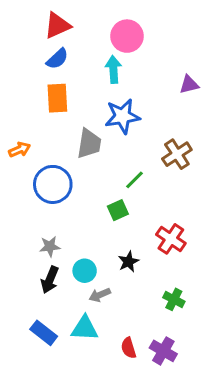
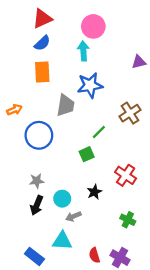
blue rectangle: (44, 333) -> (34, 256), moved

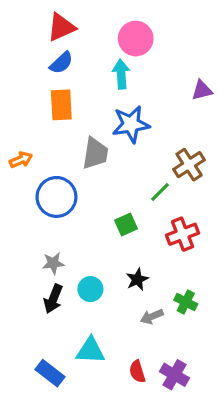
green line: (99, 132) -> (160, 192), moved
red cross: (126, 175) -> (183, 234), moved, turned 35
gray arrow: (73, 216) -> (152, 317), moved
green cross: (128, 220) -> (186, 302), moved

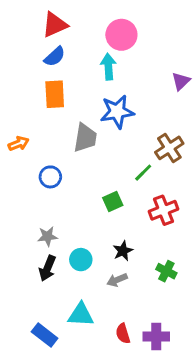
purple triangle: (202, 90) -> (181, 81), turned -30
blue circle: (56, 197) -> (50, 177), size x0.6
gray arrow: (152, 317) -> (117, 280), moved
purple cross: (174, 375) -> (156, 336), turned -30

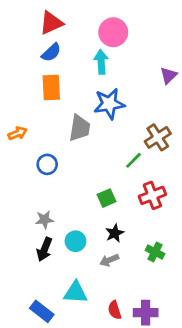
green square: (113, 202) -> (107, 198), moved

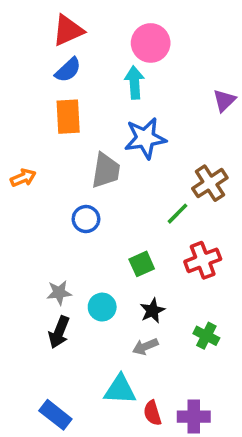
blue circle: (47, 164) -> (86, 219), moved
cyan circle: (75, 241) -> (102, 307), moved
cyan triangle: (75, 292) -> (120, 390), moved

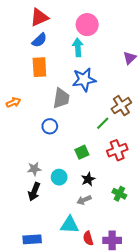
blue rectangle: (55, 415) -> (32, 239), turned -42

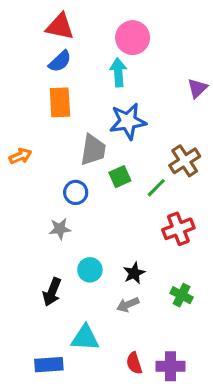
red triangle: (39, 17) -> (60, 27), turned 36
green square: (82, 152) -> (120, 177), moved
gray star: (34, 169) -> (60, 229), moved
cyan triangle: (69, 225) -> (85, 338), moved

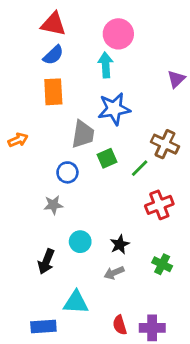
brown cross: (185, 161) -> (165, 144), turned -32

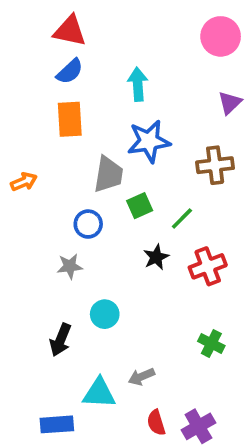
pink circle: (118, 34) -> (221, 36), moved
brown cross: (165, 144) -> (215, 165), moved, turned -32
black star: (120, 244) -> (156, 257), moved
gray arrow: (114, 273) -> (141, 377), moved
purple cross: (152, 328) -> (198, 426), turned -30

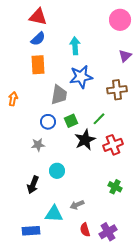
orange arrow: (24, 182) -> (13, 99), turned -56
green square: (140, 206) -> (71, 121), moved
black star: (156, 257) -> (85, 140), size x1.5

